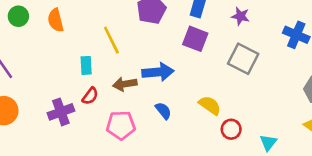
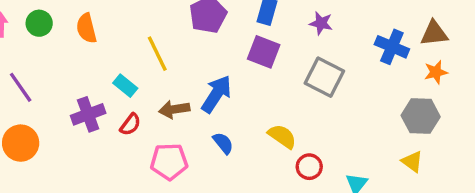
cyan rectangle: (86, 65) -> (125, 86), turned -48
blue arrow: (158, 72) -> (216, 94), turned -52
purple cross: (61, 112) -> (88, 114), moved

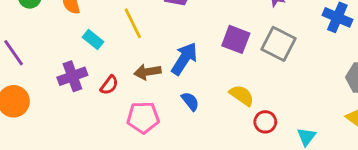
purple square: (264, 52) -> (236, 39), moved
cyan rectangle: (125, 86) -> (93, 39), moved

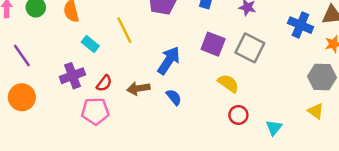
brown arrow: (147, 72) -> (138, 88), moved
yellow semicircle: (242, 95) -> (228, 83), moved
pink pentagon: (143, 117) -> (95, 111), moved

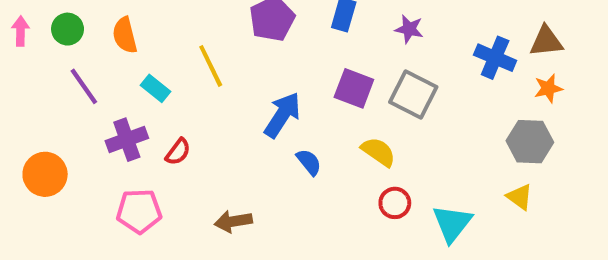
purple line: (22, 55) -> (84, 86), moved
brown arrow: (138, 88) -> (233, 221), moved
blue semicircle: (174, 97) -> (309, 162), moved
pink pentagon: (95, 111) -> (139, 211), moved
cyan triangle: (274, 128) -> (452, 223), size x1.5

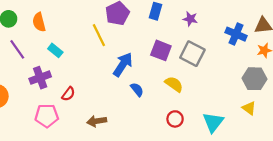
yellow line: (211, 66) -> (99, 35), moved
red semicircle: (178, 152) -> (68, 94), moved
red circle: (395, 203) -> (175, 119), moved

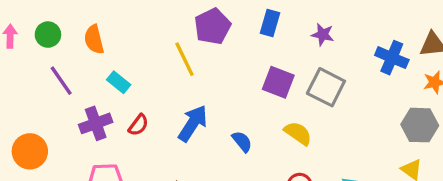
blue arrow: (123, 65) -> (193, 123), moved
red semicircle: (68, 94) -> (138, 125), moved

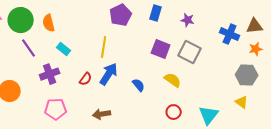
green circle: (48, 35) -> (21, 20), size x1.6
yellow line: (184, 59) -> (104, 47), moved, turned 35
red semicircle: (138, 125) -> (86, 79), moved

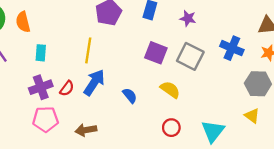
blue cross: (230, 34) -> (232, 48), moved
cyan rectangle: (64, 49) -> (41, 53), turned 56
purple cross: (50, 74) -> (41, 87), moved
pink pentagon: (56, 109) -> (45, 119), moved

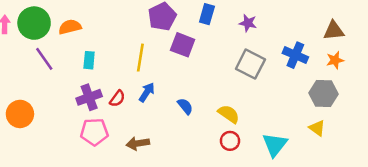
orange semicircle: (23, 22) -> (70, 27), turned 90
purple square: (156, 53) -> (183, 45), moved
blue arrow: (94, 82) -> (147, 92), size x0.7
yellow semicircle: (170, 90) -> (229, 114), moved

